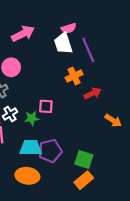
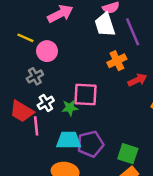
pink square: (46, 106) -> (86, 94), size x1.5

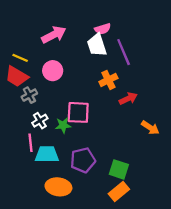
pink circle: (47, 51) -> (53, 71), moved
red trapezoid: (22, 111) -> (17, 76), moved
cyan trapezoid: (69, 140) -> (47, 154), moved

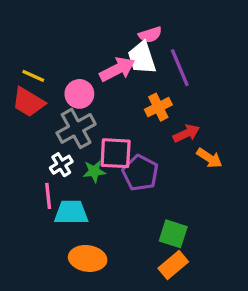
pink arrow: (54, 35) -> (117, 69), moved
gray cross: (29, 95) -> (76, 128), moved, size x1.6
orange arrow: (150, 128) -> (209, 158), moved
purple pentagon: (83, 160) -> (140, 173), moved, turned -30

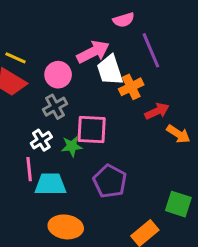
white trapezoid: (142, 58) -> (110, 70), moved
gray cross: (76, 128) -> (55, 107), size x0.7
purple pentagon: (140, 173) -> (110, 181), moved
green square: (173, 234) -> (178, 204), moved

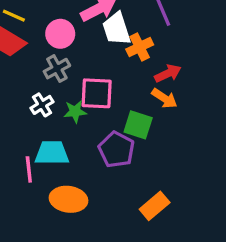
orange arrow: (178, 134) -> (164, 98), moved
pink line: (29, 169) -> (29, 169), moved
green square: (178, 204) -> (138, 125), moved

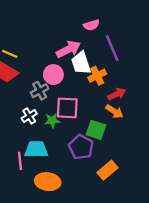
pink circle: (60, 34) -> (53, 75), moved
orange rectangle: (155, 206) -> (108, 170), moved

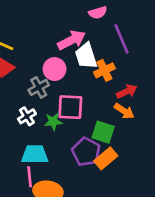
pink line: (20, 161) -> (30, 177), moved
orange rectangle: (108, 170) -> (106, 158), moved

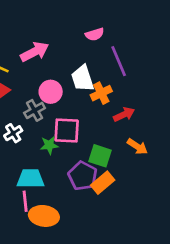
pink arrow: (72, 40) -> (35, 52), moved
orange arrow: (124, 111) -> (137, 147), moved
white cross: (27, 116) -> (13, 133), moved

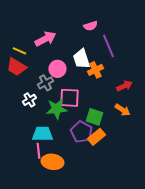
red arrow: (124, 114) -> (124, 86), moved
green star: (49, 145) -> (56, 109), size x1.5

